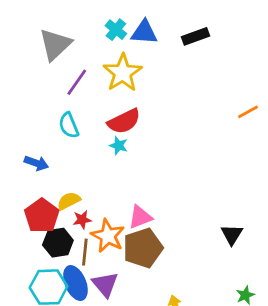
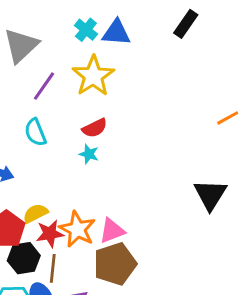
black rectangle: (195, 36) -> (186, 24), moved, turned -35
red semicircle: (124, 121) -> (95, 128), size x0.7
red star: (82, 220) -> (50, 234), size x1.4
black triangle: (232, 235) -> (210, 195), moved, size x1.4
orange star: (108, 236) -> (77, 229), moved

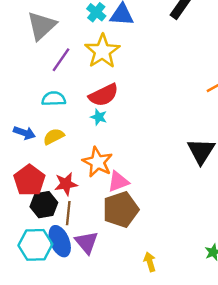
red semicircle: (95, 128) -> (104, 95), size x1.4
cyan semicircle: (35, 132) -> (54, 99), turned 110
yellow semicircle: (35, 213) -> (54, 136), moved
orange star: (77, 229) -> (97, 162), moved

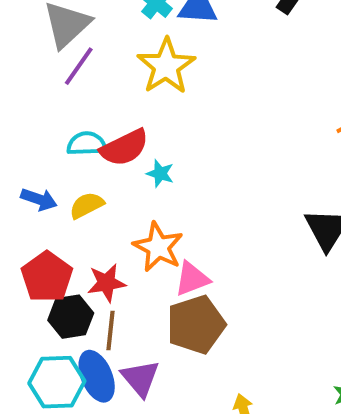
purple line: (61, 60) -> (79, 66), moved
red semicircle: (104, 95) -> (124, 148), moved

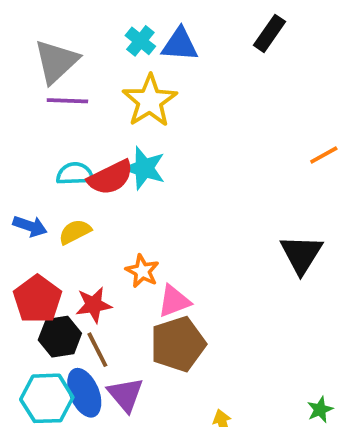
purple line: (79, 66) -> (67, 101), turned 57
cyan star: (160, 173) -> (144, 168), moved, size x1.6
orange star: (158, 247) -> (142, 271), size x0.7
brown line: (110, 330) -> (97, 350), turned -33

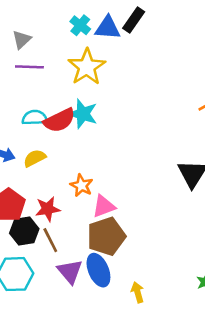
black rectangle: (270, 33) -> (134, 20), moved
gray triangle: (56, 61) -> (22, 40), size x0.6
blue ellipse: (84, 393) -> (98, 270), moved

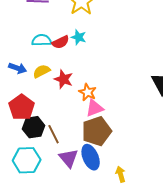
cyan star: (83, 114) -> (79, 37), size x0.7
red semicircle: (59, 120) -> (61, 42), size x0.7
orange star: (82, 185) -> (88, 92), moved
red star: (48, 209) -> (64, 79), moved, turned 30

